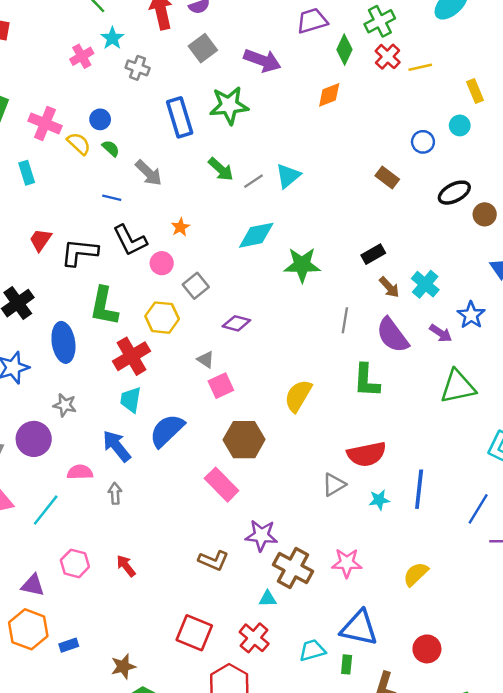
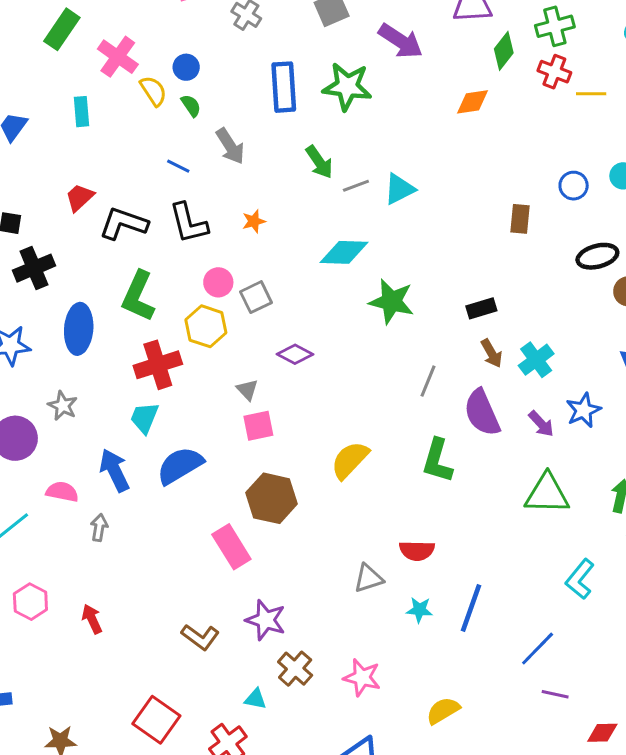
red cross: (388, 57) -> (554, 72), turned -35
brown rectangle: (387, 177) -> (520, 219), turned 45
pink circle: (162, 263) -> (218, 282), moved
red semicircle: (367, 454) -> (417, 551), size x0.7
brown cross: (293, 568) -> (295, 669), size x0.7

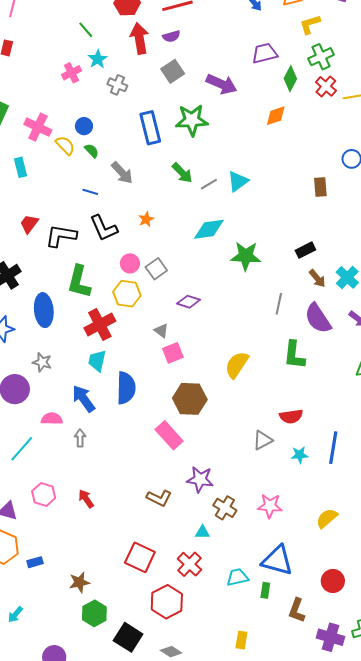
red cross: (554, 72) -> (326, 86), turned 30
blue semicircle: (180, 465) -> (126, 388), turned 132

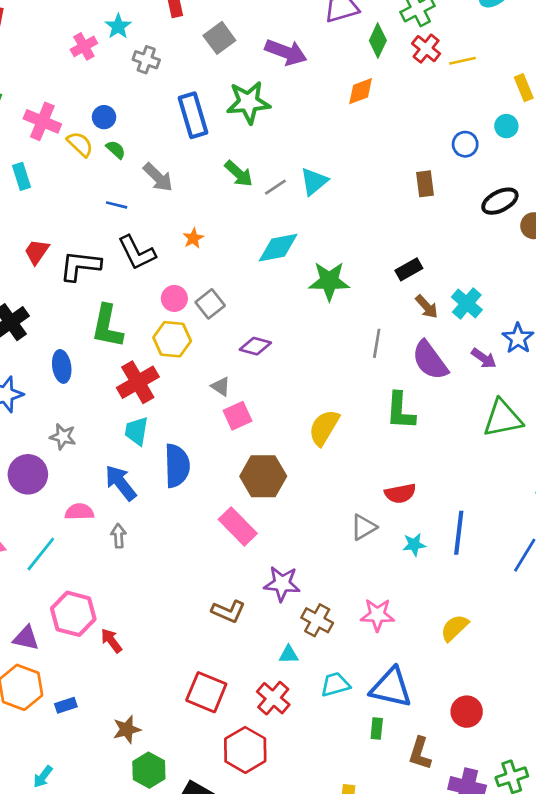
blue ellipse: (44, 310) -> (62, 366), size x0.7
pink hexagon: (44, 494) -> (73, 614), size x1.4
red arrow: (86, 499) -> (111, 641), moved
cyan trapezoid: (237, 577) -> (335, 684), moved

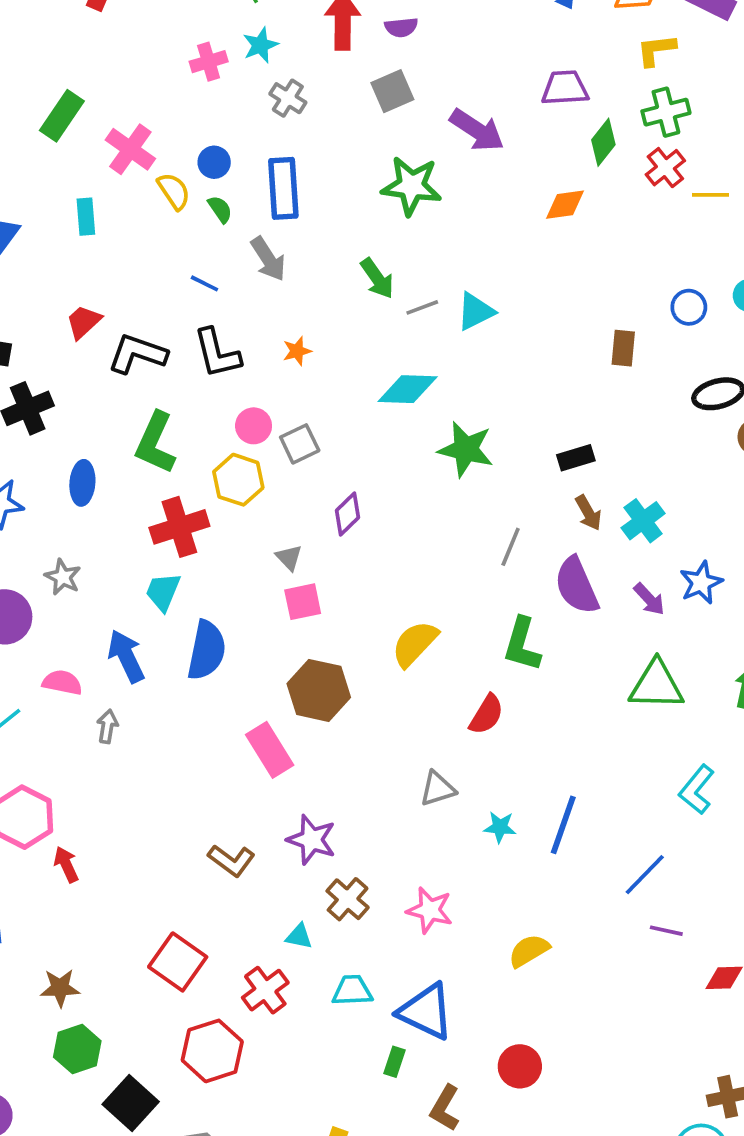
blue rectangle: (193, 115) -> (283, 188), moved
purple diamond: (255, 346) -> (347, 514), turned -72
red semicircle: (400, 493) -> (486, 715), moved, turned -60

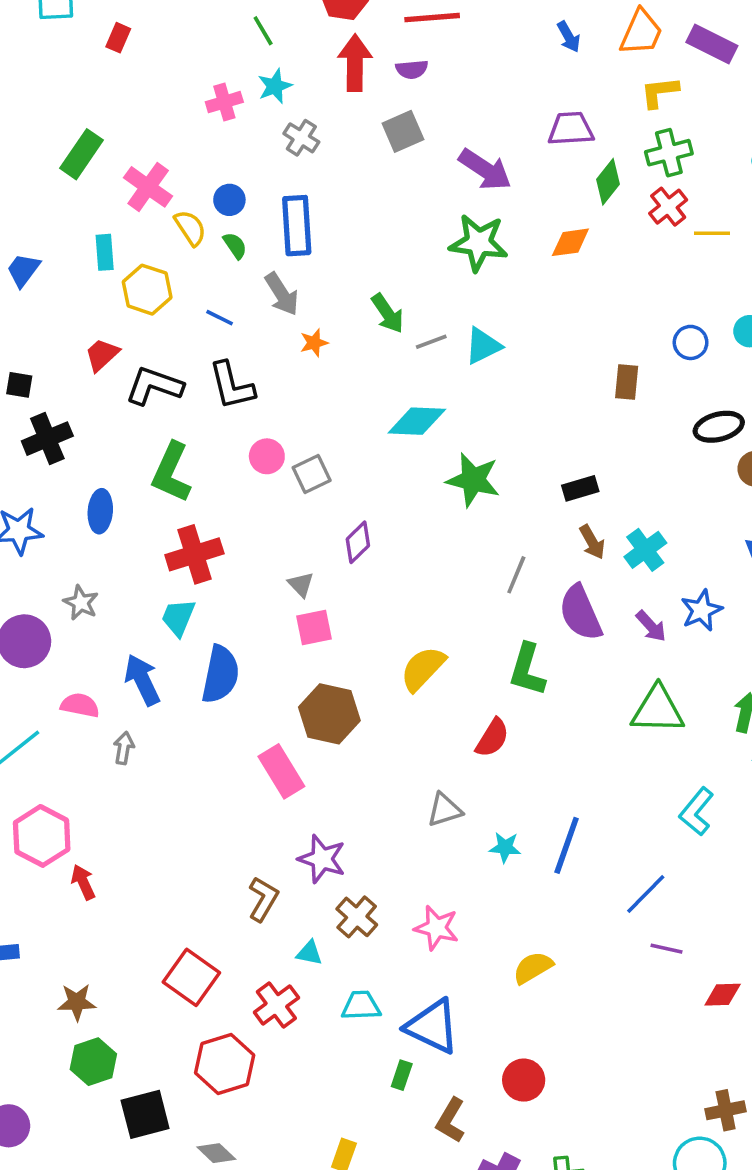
green star: (412, 186) -> (479, 243), moved
orange star: (297, 351) -> (314, 343), moved
yellow hexagon: (238, 480) -> (147, 290), moved
brown L-shape: (231, 860) -> (263, 899), moved, turned -96
black square: (131, 1103) -> (145, 1114), turned 33

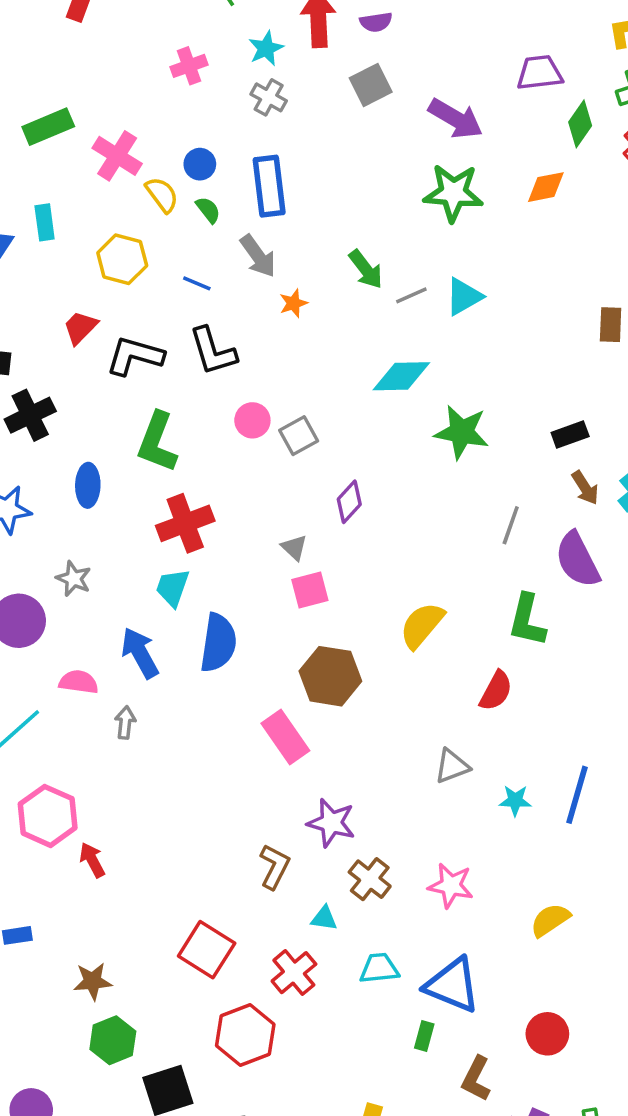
cyan star: (275, 86) -> (266, 48), moved
green rectangle: (82, 154) -> (48, 127), turned 36
cyan rectangle: (105, 252) -> (45, 222), moved

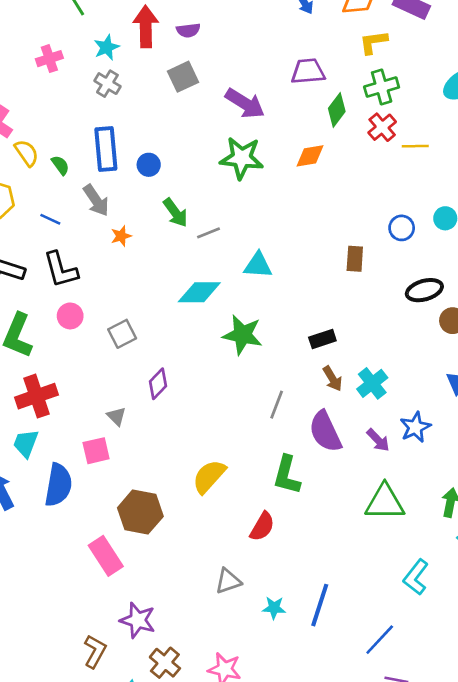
blue circle: (200, 164) -> (149, 165), moved
cyan triangle: (464, 296) -> (258, 265), moved, turned 32
pink circle: (252, 420) -> (70, 316), moved
pink square: (310, 590) -> (96, 451), moved

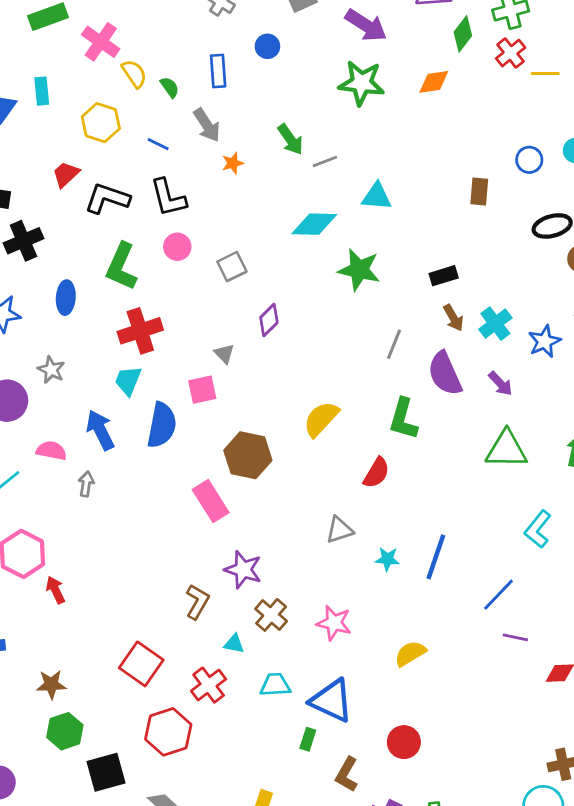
blue rectangle: (106, 149) -> (218, 71), size x0.7
blue circle: (149, 165) -> (267, 46), moved
blue star: (415, 427) -> (545, 341), moved

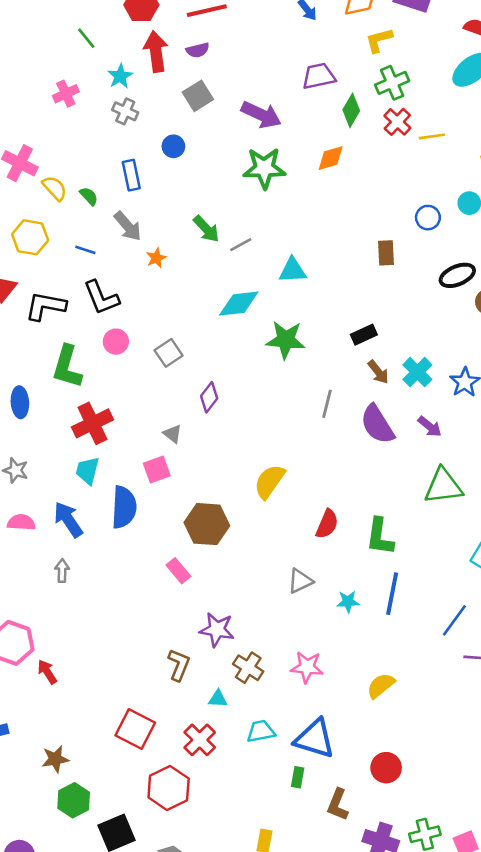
green L-shape: (403, 419) -> (380, 537), moved
pink semicircle: (51, 451) -> (21, 522), moved
pink rectangle: (211, 501) -> (178, 571), size x0.7

